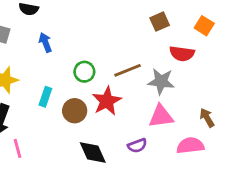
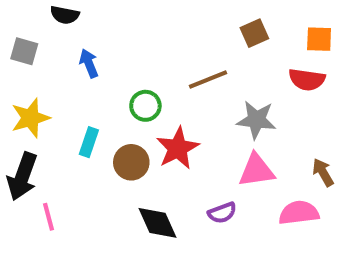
orange square: (204, 26) -> (319, 39), turned -30
red semicircle: (182, 54) -> (307, 80), moved
brown line: (128, 70) -> (208, 80), moved

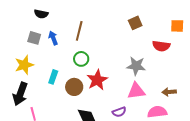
orange square: (319, 39) -> (177, 26), moved
gray square: (24, 51) -> (34, 38), moved
brown line: (208, 80) -> (79, 31), moved, turned -54
brown arrow: (323, 172) -> (169, 92), turned -64

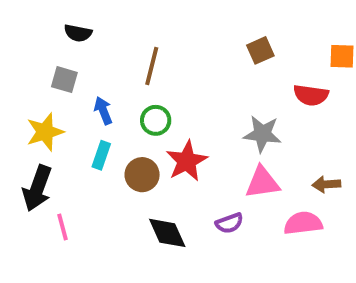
blue arrow: (53, 38) -> (103, 111), moved

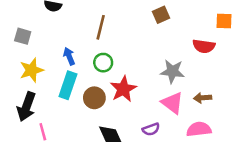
brown square: (260, 50) -> (161, 15), moved
gray square: (64, 80) -> (23, 36), moved
cyan rectangle: (101, 155) -> (68, 85), size x1.5
pink triangle: (262, 182) -> (172, 103), turned 45
brown arrow: (326, 184) -> (203, 98), moved

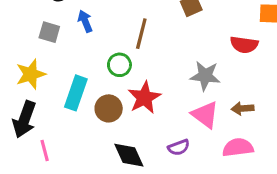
brown line: (101, 27) -> (141, 34), moved
gray square: (23, 36) -> (49, 32), moved
blue arrow: (69, 56) -> (85, 21), moved

